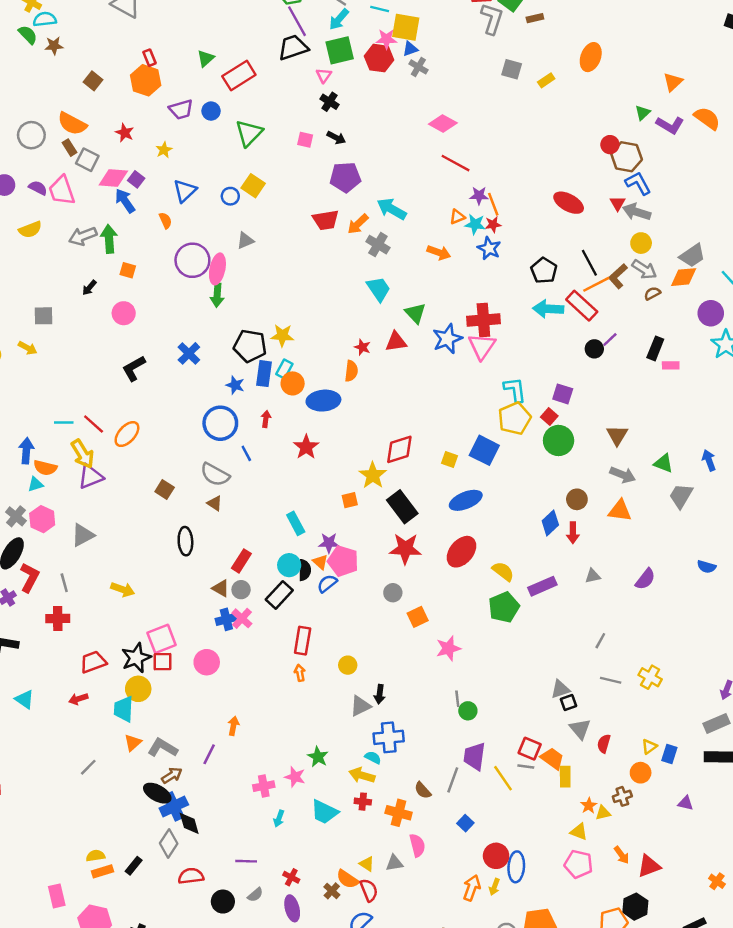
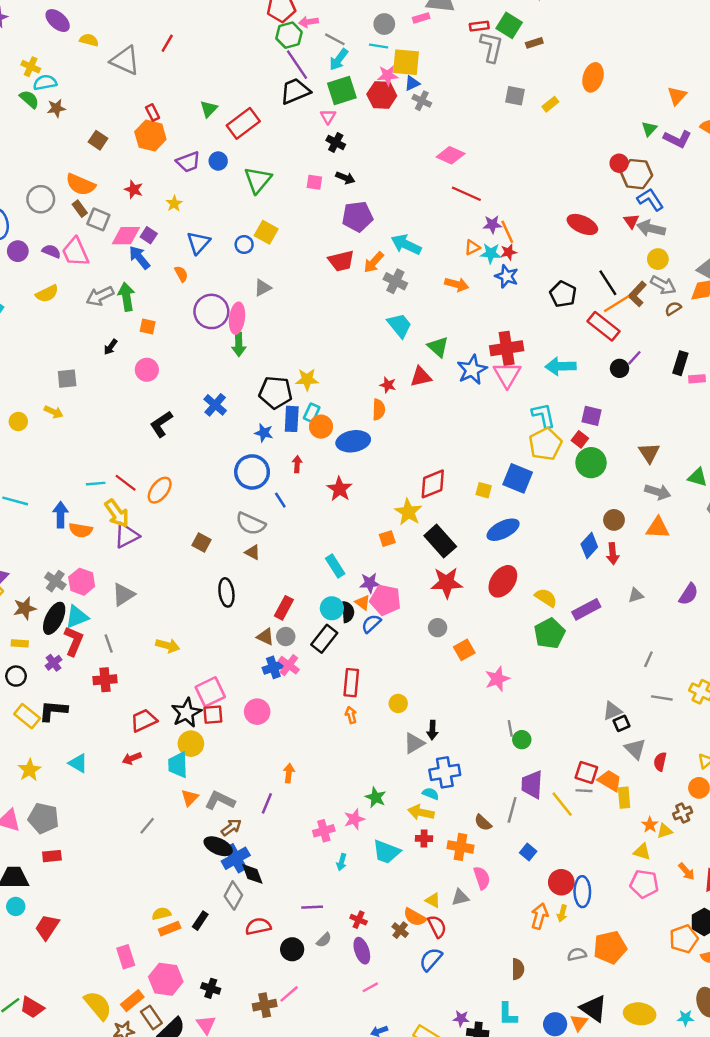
cyan arrow: (548, 309) -> (561, 366), moved
cyan triangle: (35, 484) -> (77, 617), moved, size x1.5
pink star: (295, 777) -> (354, 819), turned -30

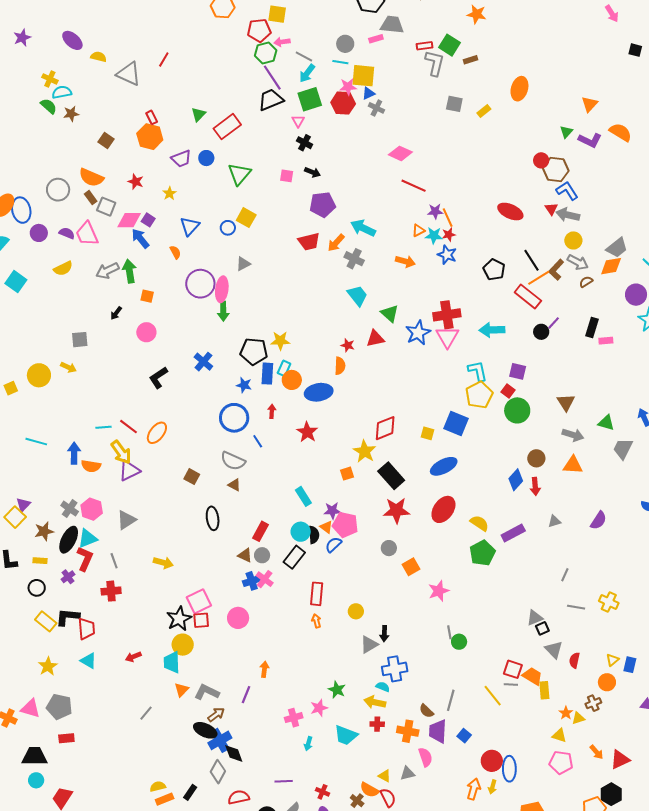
yellow circle: (18, 422) -> (39, 375), size x1.5
red trapezoid: (144, 720) -> (86, 629), moved, turned 110
purple trapezoid: (532, 785) -> (438, 731), moved

